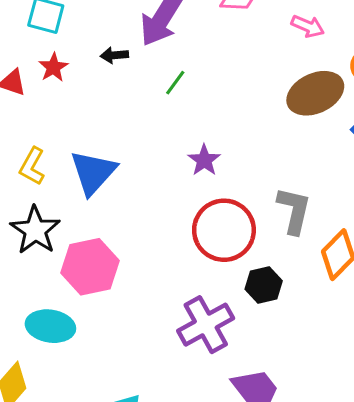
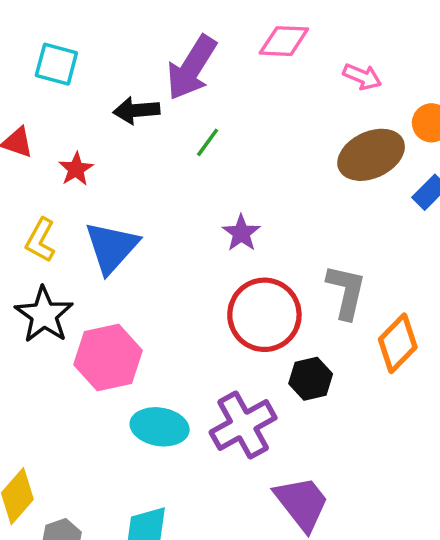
black arrow: (114, 55) -> (136, 110), size x1.4
red star: (53, 67) -> (76, 169), moved
cyan ellipse: (50, 326) -> (160, 427), moved

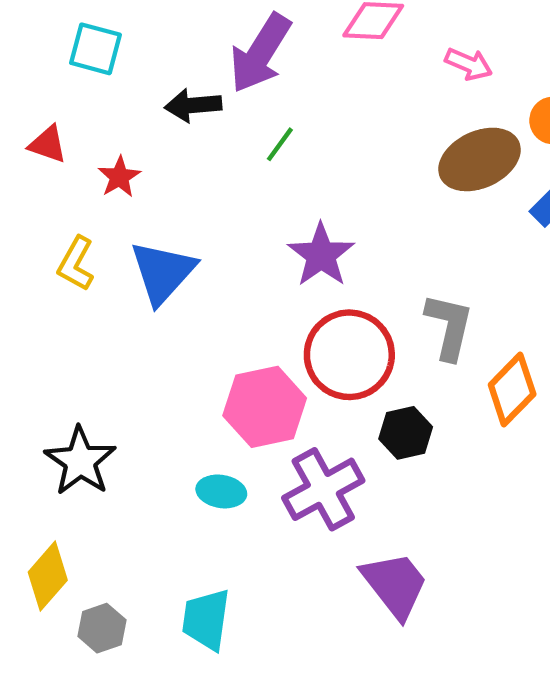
purple star: (241, 233) -> (321, 255), size x1.4
black star: (44, 315) -> (80, 461), moved
pink hexagon: (108, 357) -> (265, 407), moved
cyan ellipse: (160, 427) -> (221, 491), size x0.7

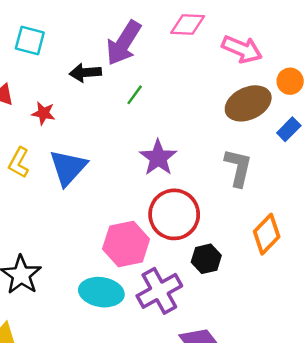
pink arrow: (469, 64) -> (242, 49), size x1.5
red star: (119, 177) -> (43, 113), turned -30
gray L-shape: (449, 327) -> (238, 168), moved
cyan ellipse: (221, 491) -> (101, 292), size x1.6

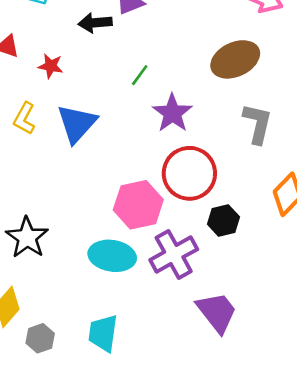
green line: (135, 95) -> (140, 75), moved
brown ellipse: (248, 103) -> (235, 59), moved

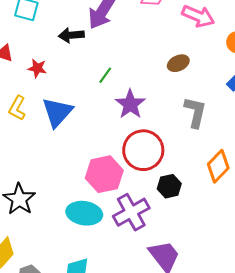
brown ellipse: (235, 59) -> (178, 63), size x0.6

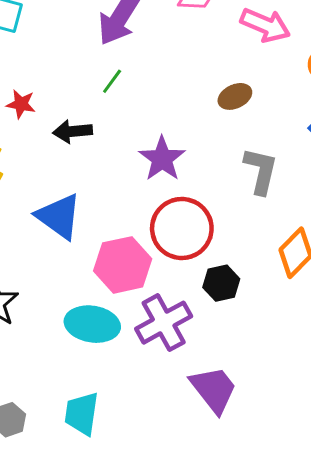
black arrow: (71, 35) -> (73, 131), moved
green line: (105, 75) -> (112, 81), moved
blue triangle: (57, 112) -> (59, 216), moved, turned -36

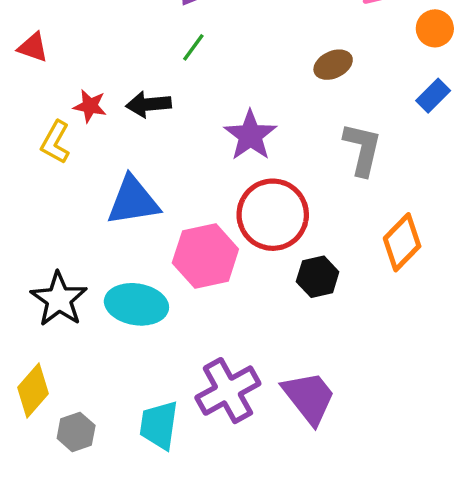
red star: (21, 104) -> (90, 106), moved
blue triangle: (59, 216) -> (133, 201), turned -45
purple cross: (164, 323) -> (228, 391), moved
cyan ellipse: (92, 324) -> (136, 304), moved

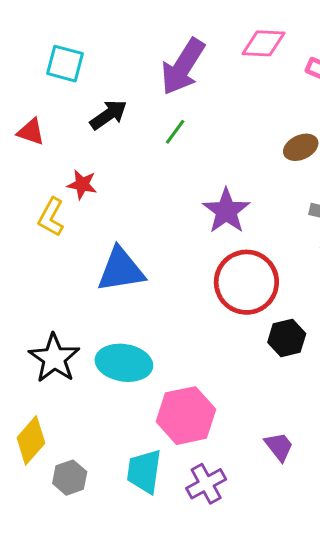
black arrow: (149, 104) -> (108, 115), moved, turned 150
pink hexagon: (205, 256) -> (186, 416), moved
purple cross: (228, 391) -> (206, 484), moved, size x0.7
purple trapezoid: (309, 397) -> (279, 447), size x0.6

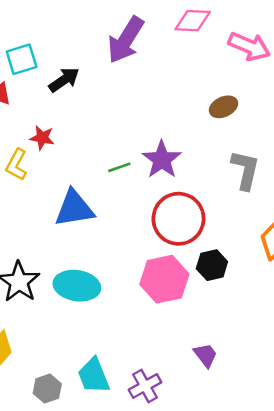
cyan square: (65, 64) -> (22, 59), moved, turned -32
green line: (175, 132) -> (119, 167), moved, turned 35
pink hexagon: (186, 416) -> (164, 279), moved
cyan trapezoid: (144, 471) -> (94, 376), turned -30
gray hexagon: (70, 478) -> (47, 389), moved

